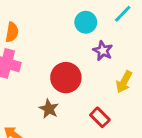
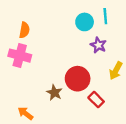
cyan line: (123, 14) -> (105, 16), moved, turned -49
red circle: (66, 78) -> (78, 79), moved

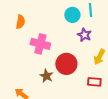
pink cross: (20, 56) -> (40, 44), moved
red rectangle: (96, 100) -> (94, 82), moved, turned -40

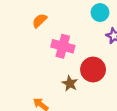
orange semicircle: (20, 22) -> (40, 21), turned -144

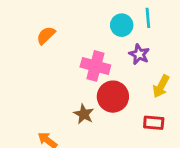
pink cross: (63, 46) -> (95, 66), moved

